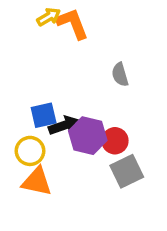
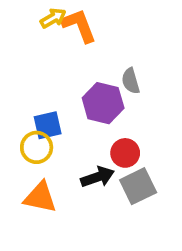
black arrow: (64, 125) -> (97, 177), moved
purple hexagon: (88, 136) -> (103, 103), moved
yellow circle: (30, 151) -> (37, 147), moved

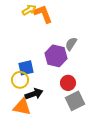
gray semicircle: (131, 81) -> (71, 44), turned 48
black arrow: (97, 177) -> (34, 94), moved

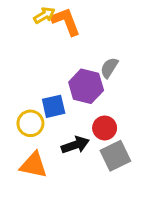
blue square: (26, 68) -> (54, 106), moved
black arrow: (34, 94) -> (75, 145), moved

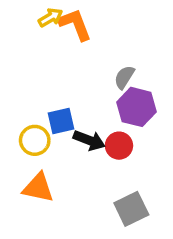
purple hexagon: (86, 86) -> (137, 107), moved
black arrow: (75, 145) -> (89, 140), moved, turned 40
gray square: (115, 156) -> (131, 209), moved

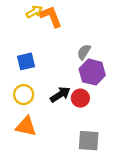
blue square: (61, 121) -> (26, 61), moved
black arrow: (89, 140) -> (60, 95), turned -54
gray square: (131, 209) -> (89, 141), turned 30

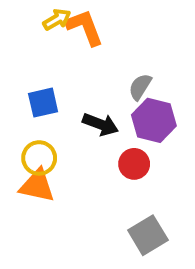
black arrow: (60, 95) -> (100, 124), moved, turned 54
orange triangle: (26, 126) -> (37, 186), moved
gray square: (89, 141) -> (148, 235), turned -35

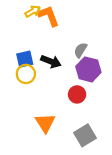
black arrow: (100, 124) -> (51, 61), moved
yellow circle: (39, 158) -> (26, 74), moved
orange triangle: (37, 186) -> (45, 123), moved, turned 45

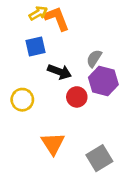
blue square: (25, 59) -> (36, 46), moved
yellow circle: (26, 74) -> (22, 100), moved
red circle: (77, 94) -> (77, 97), moved

